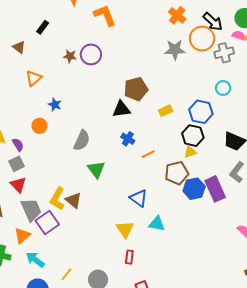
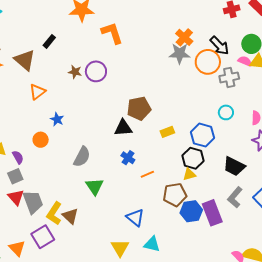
brown triangle: (19, 47) -> (25, 60), size x1.6
gray star: (175, 50) -> (180, 54), moved
gray trapezoid: (31, 210) -> (33, 202), moved
orange triangle: (22, 236) -> (17, 248), turned -36

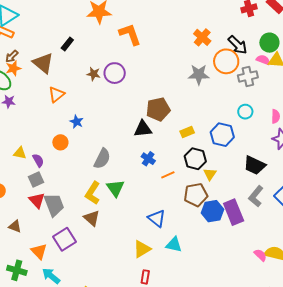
gray star: (180, 54) -> (199, 75), moved
black hexagon: (193, 158) -> (195, 159), moved
yellow triangle: (189, 174) -> (210, 174), turned -40
yellow L-shape: (54, 213) -> (93, 193), moved
yellow triangle: (120, 248) -> (142, 249), turned 30

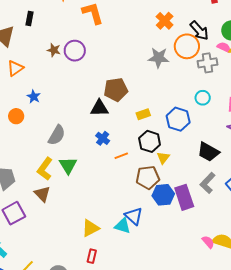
black rectangle: (67, 44) -> (30, 18), turned -32
blue triangle: (157, 218) -> (134, 216), moved

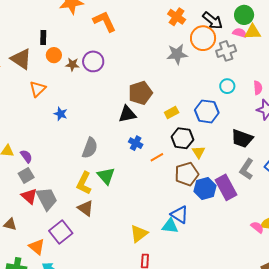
orange circle: (16, 116) -> (54, 55), moved

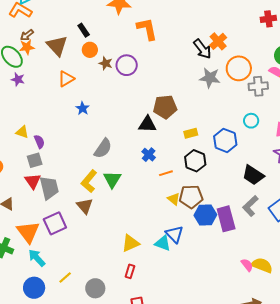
black arrow: (213, 21) -> (202, 49), moved
black rectangle: (43, 38) -> (84, 30), turned -48
yellow triangle: (199, 152) -> (174, 199), moved, turned -32
orange triangle: (37, 247) -> (28, 232), size x1.4

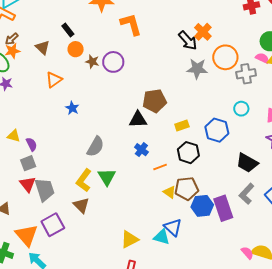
brown triangle: (57, 46) -> (43, 47), size x0.7

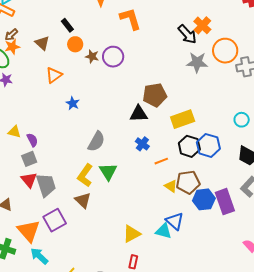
cyan circle: (241, 109) -> (242, 120), moved
yellow rectangle: (182, 125) -> (183, 119), size x1.6
blue hexagon: (217, 130) -> (208, 145), moved

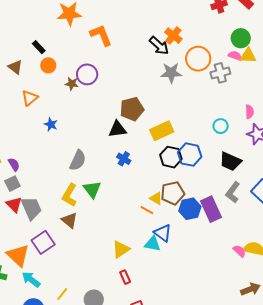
brown star: (92, 56) -> (72, 84), moved
orange line: (161, 161) -> (147, 210), moved, turned 56
red rectangle: (133, 262) -> (125, 277), turned -32

